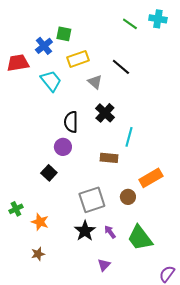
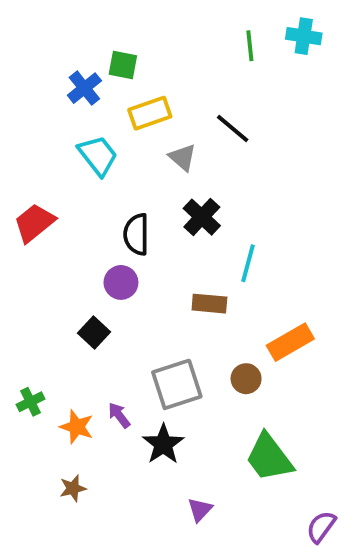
green line: (130, 24) -> (250, 46), turned 49
red trapezoid: (18, 63) -> (34, 223), moved, turned -30
purple arrow: (110, 232) -> (119, 415), moved

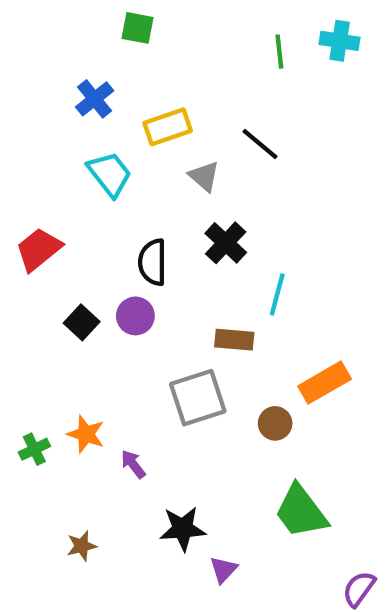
green square: (123, 65) -> (138, 28), moved
black square: (94, 332) -> (82, 322), moved
gray square: (177, 384) -> (198, 398), moved
orange star: (77, 427) -> (86, 434), moved
black star: (163, 444) -> (183, 529), moved, turned 30

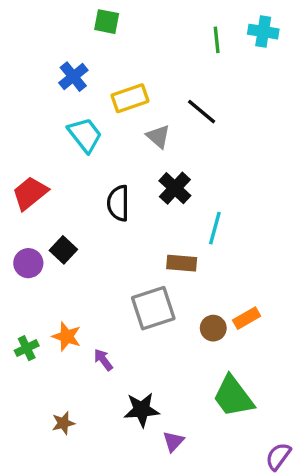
purple circle: (135, 316) -> (28, 263), moved
orange rectangle: (325, 383) -> (247, 318), moved, size x0.7

